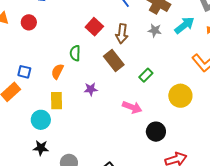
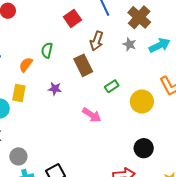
red square: (94, 27) -> (72, 18), moved
yellow circle: (180, 96) -> (142, 101), moved
black circle: (156, 132) -> (144, 148), moved

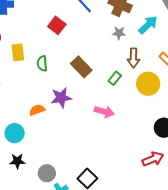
brown arrow: (97, 41) -> (133, 58), moved
orange semicircle: (26, 65) -> (37, 110), moved, turned 49
purple star: (55, 89) -> (61, 98), size x1.5
yellow rectangle: (19, 93) -> (18, 52), moved

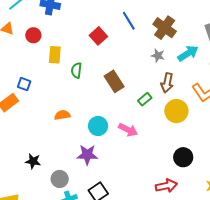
purple star: (61, 98) -> (87, 155), moved
cyan circle: (15, 133) -> (98, 126), moved

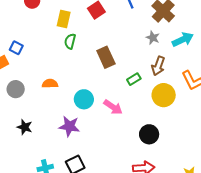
yellow rectangle: (55, 55) -> (64, 19), moved
black circle: (183, 157) -> (149, 134), moved
black star: (33, 161) -> (25, 127), moved
gray circle: (60, 179) -> (16, 89), moved

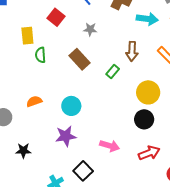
gray star: (153, 38) -> (90, 29), moved
cyan arrow: (183, 39) -> (147, 19), turned 50
yellow circle: (164, 95) -> (148, 92), moved
pink arrow: (113, 107) -> (110, 146), moved

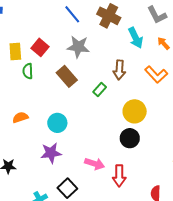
red square: (56, 17) -> (40, 47), moved
cyan arrow: (147, 19) -> (136, 38), turned 55
gray star: (90, 29) -> (78, 47), size x1.6
red arrow: (149, 153) -> (119, 176), moved, turned 110

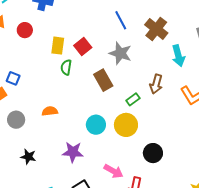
yellow circle: (135, 111) -> (126, 125), moved
cyan circle: (57, 123) -> (96, 125), moved

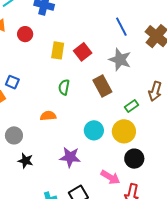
green semicircle: (66, 67) -> (64, 87), moved
gray circle: (16, 120) -> (14, 135), moved
black circle: (153, 153) -> (134, 159), moved

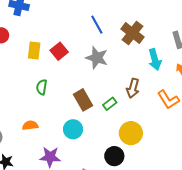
brown rectangle: (102, 86) -> (83, 100), moved
orange semicircle: (48, 116) -> (30, 125), moved
yellow circle: (124, 131) -> (131, 133), moved

